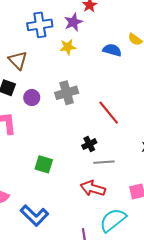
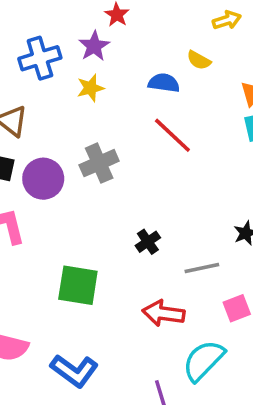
purple circle: (32, 98) -> (43, 179), size x1.5
red line: (109, 113) -> (172, 135), moved
gray line: (104, 162) -> (202, 268), moved
green square: (44, 164) -> (78, 285), size x1.4

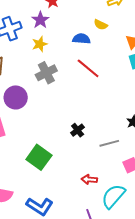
gray cross: (99, 163) -> (46, 73), moved
green square: (78, 285) -> (39, 157), turned 30
red arrow: (163, 313) -> (89, 180), moved, size x0.7

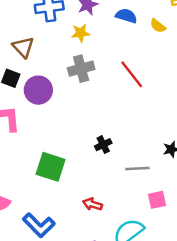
blue semicircle: (81, 39) -> (126, 16), moved
green square: (39, 157) -> (51, 167), turned -30
red arrow: (89, 180) -> (92, 204), moved

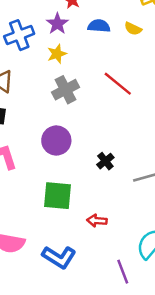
purple circle: (38, 90) -> (56, 140), moved
red arrow: (92, 204) -> (97, 221), moved

